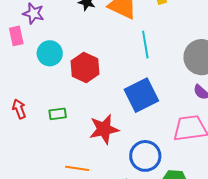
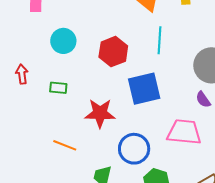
cyan circle: (50, 53) -> (63, 41), moved
red hexagon: (85, 68) -> (113, 52), moved

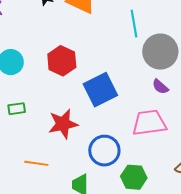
cyan line: (160, 40) -> (134, 24), moved

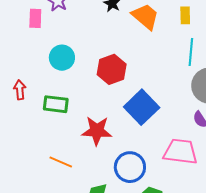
blue square: (100, 90) -> (142, 107), turned -32
green rectangle: (17, 109) -> (56, 104), size x1.4

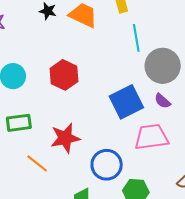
blue square: (142, 107) -> (126, 102), moved, turned 32
orange line: (61, 162) -> (37, 163), moved, turned 30

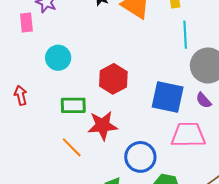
red hexagon: (64, 75) -> (113, 79), moved
blue square: (126, 102) -> (168, 97), turned 32
green rectangle: (19, 123) -> (73, 105), moved

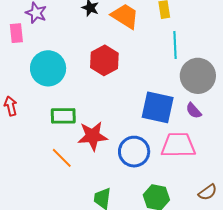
cyan circle: (58, 58) -> (48, 68), size x1.4
red hexagon: (113, 79) -> (104, 60), moved
blue circle: (140, 157) -> (134, 152), moved

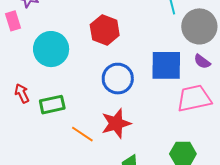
green rectangle: (63, 116) -> (52, 105), moved
red star: (93, 136) -> (116, 123), moved
blue circle: (134, 152) -> (118, 79), moved

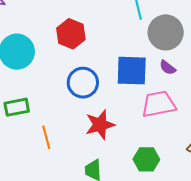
red star: (116, 123) -> (100, 125), moved
orange line: (82, 134) -> (46, 137), turned 40

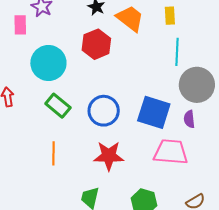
red hexagon: (71, 34) -> (96, 44), moved
purple semicircle: (168, 68) -> (189, 119), turned 30
green rectangle: (17, 107) -> (58, 106), moved, turned 35

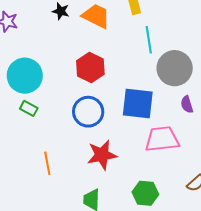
red hexagon: (96, 44) -> (90, 67), moved
green rectangle: (58, 106) -> (29, 108), moved, size x0.7
purple semicircle: (189, 119) -> (187, 104), moved

